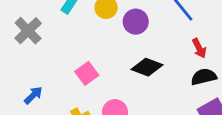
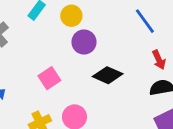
purple circle: (136, 22) -> (84, 42), moved

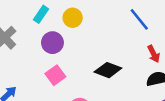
purple circle: (84, 42) -> (52, 43), moved

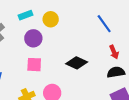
cyan rectangle: (41, 14) -> (25, 15), turned 32
pink square: (55, 75) -> (34, 65), turned 35

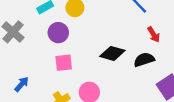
black semicircle: (116, 72) -> (144, 60), moved

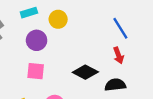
red arrow: (154, 34) -> (118, 55), moved

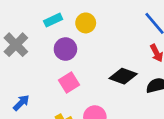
pink square: (36, 71) -> (69, 83), turned -30

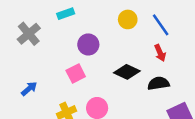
yellow circle: (86, 23) -> (128, 19), moved
purple circle: (65, 49) -> (88, 44), moved

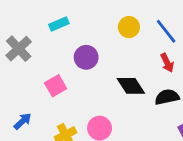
black diamond: (127, 72) -> (131, 86), turned 35
pink square: (76, 74) -> (56, 86), moved
blue arrow: (29, 89) -> (23, 121), moved

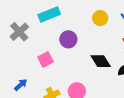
cyan rectangle: (59, 24) -> (49, 15), size x1.5

